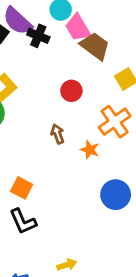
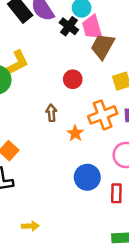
black cross: (38, 36) -> (69, 26), moved
brown trapezoid: (95, 46) -> (103, 46), turned -112

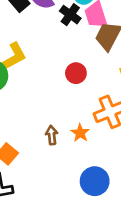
brown arrow: (51, 113) -> (52, 135), moved

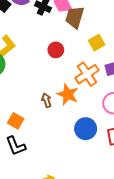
orange star: (80, 133) -> (68, 94), size x1.5

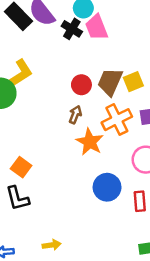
brown trapezoid: (75, 17) -> (110, 82), moved
brown arrow: (47, 100) -> (75, 115), moved, turned 32

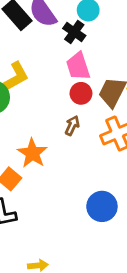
pink trapezoid: (97, 27) -> (78, 66), moved
orange star: (90, 142) -> (32, 153), moved

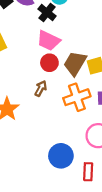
pink trapezoid: (78, 66) -> (48, 41), turned -50

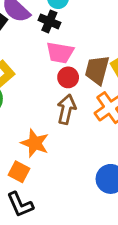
brown arrow: (41, 88) -> (66, 109), size x1.5

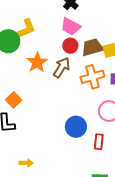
brown trapezoid: (97, 70) -> (92, 47), turned 40
orange star: (35, 143) -> (37, 62), moved

